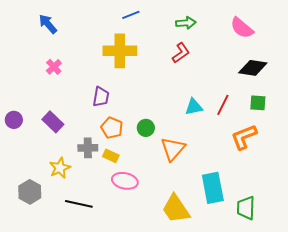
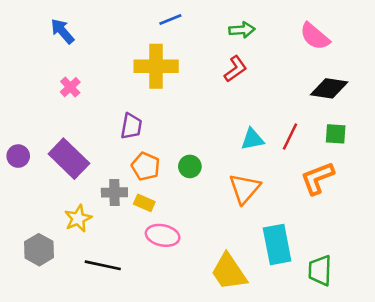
purple rectangle: (53, 122) -> (69, 159), size x1.4
orange triangle: (173, 149) -> (245, 189), moved

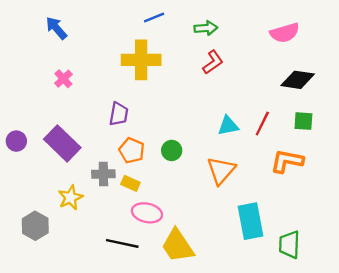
green arrow: (242, 30) -> (206, 28), moved
pink semicircle: (315, 36) -> (285, 33), turned -56
orange L-shape: (317, 178) -> (287, 161), turned 32
black line: (103, 265) -> (122, 243), moved
yellow trapezoid: (229, 272) -> (178, 246), moved

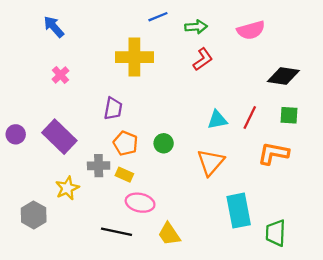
blue line: (154, 18) -> (158, 17), moved
pink semicircle: (285, 33) -> (251, 30), moved
yellow trapezoid: (178, 246) -> (169, 234), size x0.7

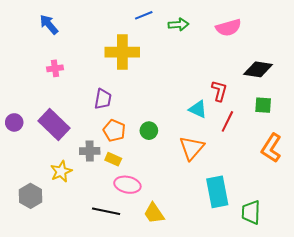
red L-shape: (203, 59) -> (219, 91), moved, turned -40
pink cross: (60, 75) -> (55, 68), turned 35
red line: (250, 118) -> (227, 121), moved
cyan triangle: (217, 120) -> (198, 109), turned 36
orange L-shape: (273, 153) -> (271, 148), moved, turned -68

